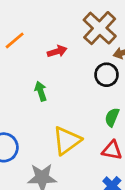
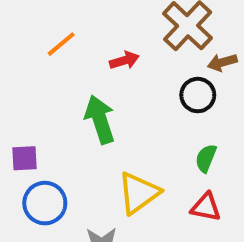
green arrow: (41, 91) -> (100, 119), size x1.6

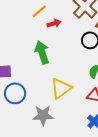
orange line: (61, 44) -> (39, 11), moved

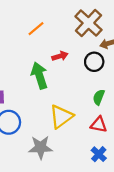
red arrow: (54, 23) -> (60, 56), moved

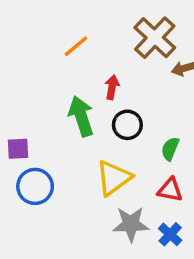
red arrow: (60, 56) -> (112, 87), turned -63
black circle: (94, 62) -> (127, 125), moved
gray star: (41, 147) -> (131, 224), moved

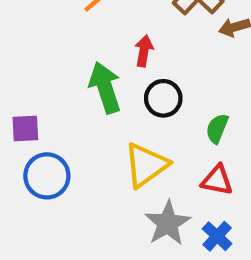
gray star: (131, 224) -> (168, 223), turned -30

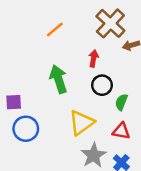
red arrow: (144, 51) -> (94, 59), moved
black circle: (163, 98) -> (102, 85), moved

